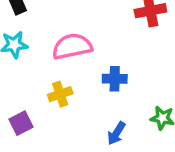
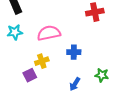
purple square: (21, 123) -> (30, 75), moved

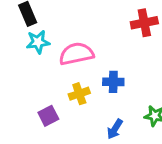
cyan star: (15, 32) -> (38, 42), moved
yellow cross: (42, 61) -> (79, 94), moved

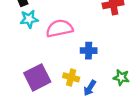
yellow cross: (79, 94) -> (71, 77), moved, turned 35
purple square: (48, 116) -> (37, 77), size x1.6

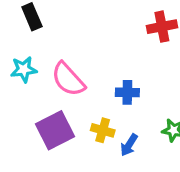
cyan star: (29, 19) -> (24, 69), moved
pink semicircle: (59, 28) -> (68, 79), moved, turned -120

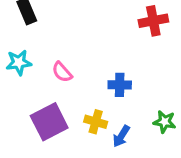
pink semicircle: (68, 79) -> (62, 72), size x0.6

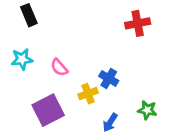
blue cross: (120, 85) -> (109, 78), turned 30
yellow cross: (96, 122) -> (88, 94), moved, turned -36

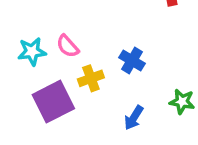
cyan star: (22, 59) -> (32, 52), moved
yellow cross: (88, 94) -> (91, 78), moved

